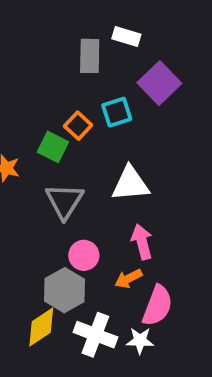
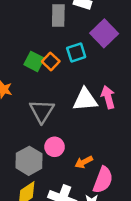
green square: (53, 147) -> (34, 61), moved
pink arrow: (142, 242) -> (108, 97), moved
gray hexagon: (64, 290) -> (29, 161), moved

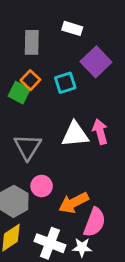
gray rectangle: (58, 16) -> (32, 42), moved
orange square: (51, 61) -> (30, 80), moved
orange arrow: (84, 162) -> (74, 203), size x1.5

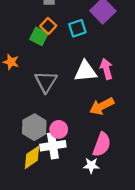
pink circle: (42, 186) -> (59, 129), moved
orange arrow: (74, 203) -> (102, 106), moved
white cross: (50, 243) -> (53, 146), moved, turned -30

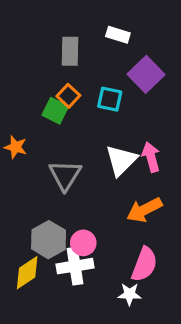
cyan square: (77, 28) -> (110, 99), turned 30
white triangle: (85, 71) -> (121, 160), turned -40
yellow diamond: (32, 157) -> (27, 273), moved

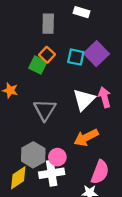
purple square: (146, 74) -> (96, 54), moved
orange arrow: (144, 210) -> (86, 138), moved

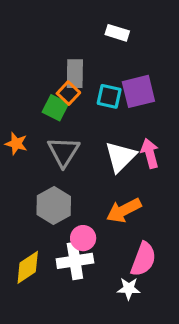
gray rectangle: (48, 24) -> (75, 74), moved
purple square: (96, 54) -> (138, 91), turned 30
gray triangle: (45, 110) -> (64, 152), moved
gray hexagon: (33, 155) -> (54, 205), moved

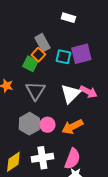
gray rectangle: (75, 74) -> (42, 43), turned -30
pink arrow: (150, 153) -> (88, 92), turned 132
pink circle: (83, 238) -> (47, 125), moved
pink semicircle: (143, 259) -> (72, 159), moved

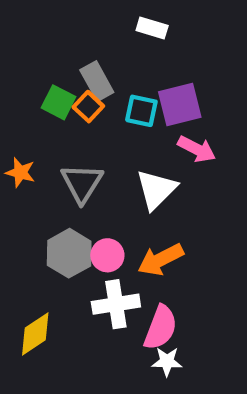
green square: (30, 64) -> (59, 102), moved
pink arrow: (88, 92) -> (197, 149), moved
white cross: (42, 158) -> (116, 304), moved

